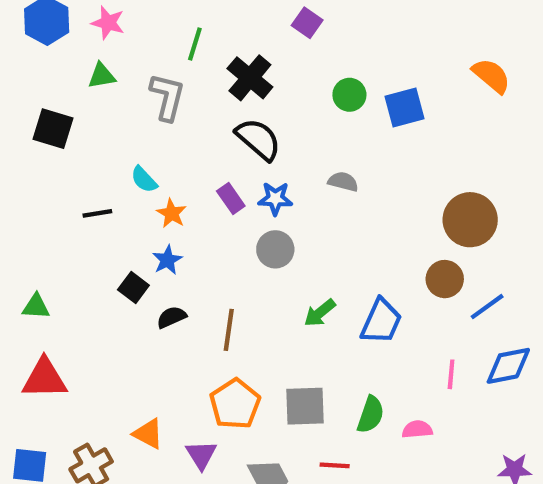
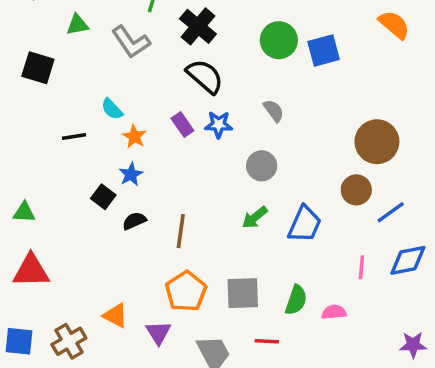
green circle: (349, 95) -> (279, 40), size x1.4
gray L-shape: (167, 97) -> (131, 42), turned 132
gray semicircle: (343, 182) -> (274, 111), turned 40
gray circle: (275, 249) -> (262, 166), moved

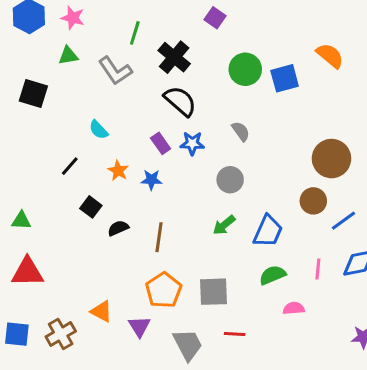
orange semicircle: (394, 25) -> (330, 56), moved
black line: (74, 137) -> (70, 166), moved, turned -40
orange star: (134, 137) -> (118, 171), moved
blue star: (131, 174) -> (151, 180), moved, turned 30
green semicircle: (296, 300) -> (272, 275), moved, turned -132

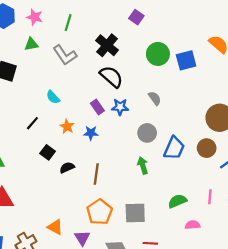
green line: (135, 33) -> (68, 23), moved
green arrow: (224, 225) -> (143, 165), turned 112
blue trapezoid: (268, 231) -> (174, 148), moved

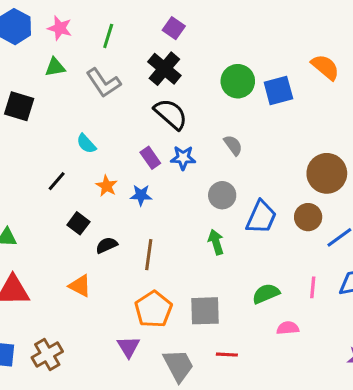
purple square: (136, 17) -> (174, 28), moved
orange triangle: (55, 227) -> (80, 286), moved

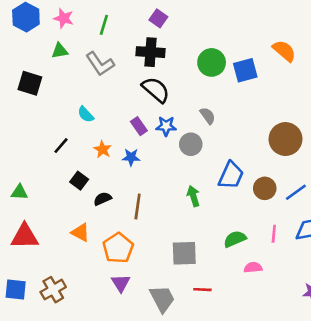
black cross: (164, 69) -> (151, 52), turned -36
gray circle: (222, 195) -> (191, 144), moved
brown circle: (308, 217) -> (265, 188), moved
orange pentagon: (153, 309) -> (118, 248), moved

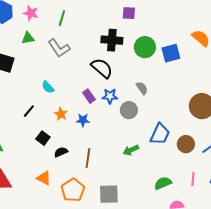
purple square: (158, 18) -> (129, 13), moved, turned -32
black cross: (151, 52) -> (112, 40), moved
green arrow: (193, 196) -> (131, 150), turned -98
gray square: (184, 253) -> (109, 194), moved

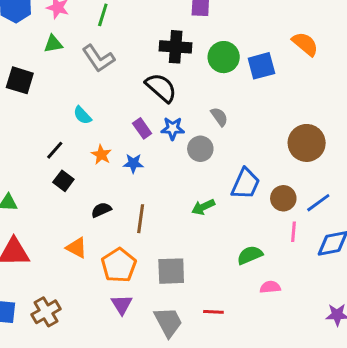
black square: (43, 138) -> (63, 181), moved
pink line: (193, 179) -> (294, 232), moved

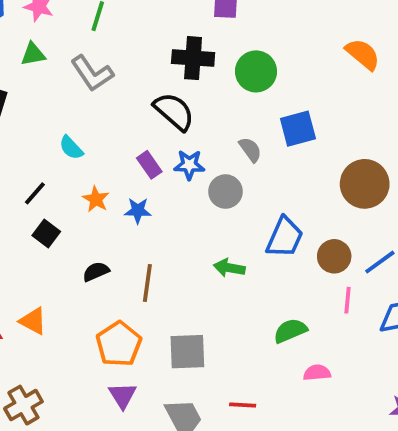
blue square: (261, 66) -> (298, 129), moved
green arrow: (203, 207) -> (229, 268), turned 35
orange triangle: (77, 248) -> (33, 321), moved

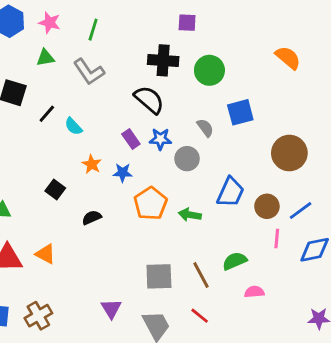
black line: (35, 193) -> (47, 114), moved
brown line: (147, 283) -> (201, 275), moved, turned -36
orange pentagon: (119, 344) -> (151, 203), moved
red line: (243, 405) -> (200, 316), turned 36

